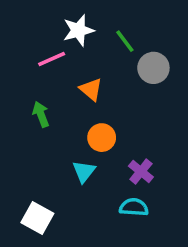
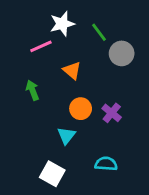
purple cross: (141, 172) -> (112, 113), moved
white square: (37, 218) -> (52, 174), moved

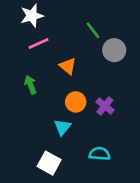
white star: (62, 24) -> (32, 16), moved

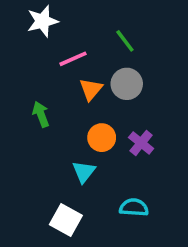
pink line: (39, 44) -> (73, 59), moved
gray circle: (114, 50) -> (127, 84), moved
orange triangle: (68, 66) -> (91, 89), turned 30

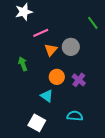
green line: (125, 41) -> (93, 23), moved
cyan triangle: (84, 172) -> (47, 96), turned -32

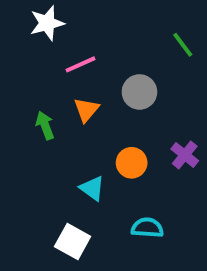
orange triangle: (51, 50) -> (86, 110), moved
orange circle: (57, 77) -> (132, 163), moved
purple cross: (79, 80) -> (185, 155), moved

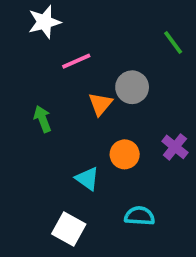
orange triangle: (86, 110) -> (100, 104), moved

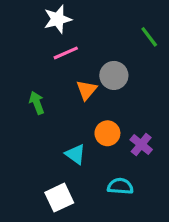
white star: (44, 22) -> (58, 19), moved
purple cross: (175, 147) -> (141, 145), moved
white square: (69, 229) -> (59, 198), turned 36

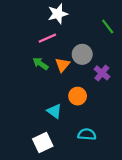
white star: (58, 19) -> (58, 14), moved
green arrow: (37, 103) -> (40, 64), moved, turned -35
purple cross: (141, 145) -> (102, 73), moved

